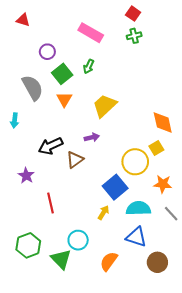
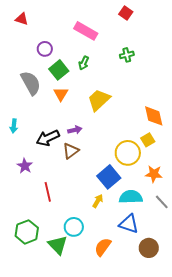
green cross: (134, 36) -> (127, 55), moved
cyan arrow: (15, 120) -> (14, 126), moved
purple arrow: (92, 137) -> (75, 130), moved

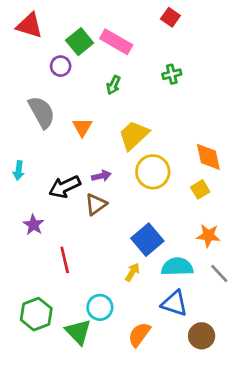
red triangle: (22, 19) -> (29, 25), size x1.5
green square: (59, 70) -> (80, 42), moved
yellow circle: (128, 153) -> (153, 172), moved

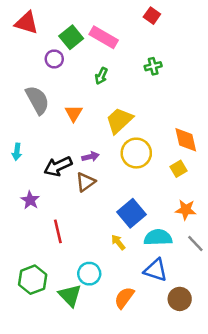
yellow arrow: (132, 272) -> (118, 242), turned -70

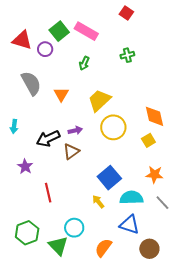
red triangle: (27, 23) -> (22, 40), moved

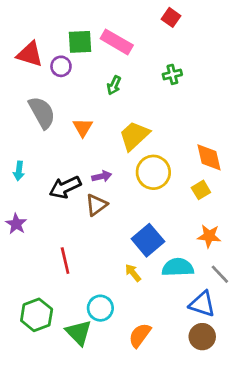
green square: (59, 31) -> (80, 42), turned 36
purple star: (25, 167) -> (16, 224), moved
blue triangle: (129, 225) -> (202, 304), moved

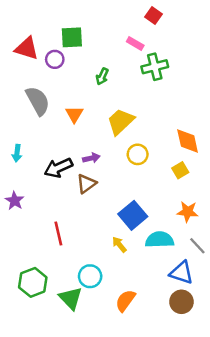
pink rectangle: (117, 42) -> (135, 44), moved, size x0.6
green cross: (172, 74) -> (155, 67), size x1.5
yellow circle: (153, 172) -> (138, 154), size x0.7

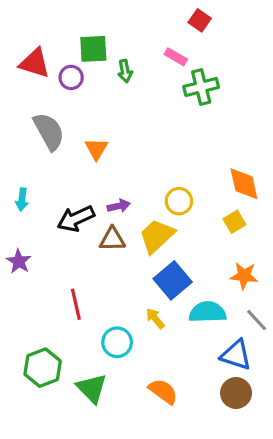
green arrow: (102, 76) -> (125, 71), moved, turned -35
yellow trapezoid: (121, 121) -> (157, 236), moved
brown triangle: (86, 184) -> (112, 239), turned 35
cyan circle: (90, 276) -> (117, 342), moved
orange semicircle: (125, 301) -> (163, 391), turned 90

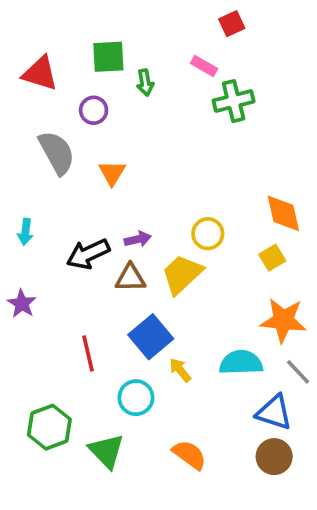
red square: (200, 20) -> (232, 24), turned 30
purple circle: (71, 77) -> (94, 110), moved
orange star: (244, 276) -> (283, 320), size x1.4
blue square: (173, 280) -> (151, 337), moved

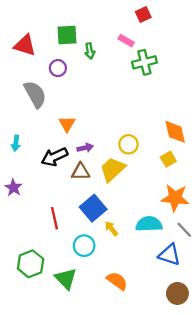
orange triangle: (112, 173) -> (67, 124), moved
brown circle: (274, 457) -> (177, 293), moved

